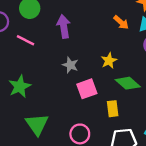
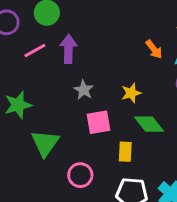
purple arrow: (64, 27) -> (68, 49), moved
pink line: (25, 40) -> (35, 50), turned -66
green triangle: (37, 124) -> (45, 143), moved

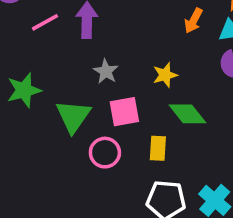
orange arrow: (154, 49) -> (193, 21), turned 66
green triangle: (45, 143) -> (73, 116), moved
pink circle: (80, 175) -> (105, 153), moved

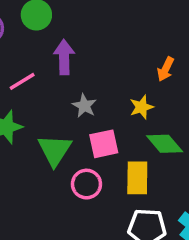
orange arrow: (193, 21) -> (166, 69), moved
pink line: (45, 22) -> (22, 81), moved
yellow rectangle: (158, 148) -> (137, 178), size x1.4

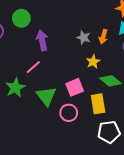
pink line: (22, 81) -> (33, 67), moved
gray star: (84, 106) -> (84, 38), moved

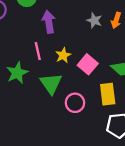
yellow star: (93, 62) -> (63, 55), moved
pink line: (33, 67) -> (38, 51), turned -63
pink square: (75, 87) -> (88, 64), moved, turned -30

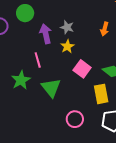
gray star: (94, 20) -> (67, 27), moved
yellow star: (63, 55) -> (67, 46), moved
pink circle: (75, 103) -> (75, 119), moved

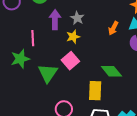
pink line: (38, 60) -> (33, 38), moved
pink square: (82, 69) -> (70, 61), moved

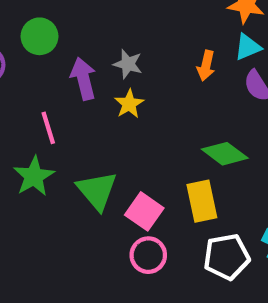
pink square: (70, 61) -> (144, 211), moved

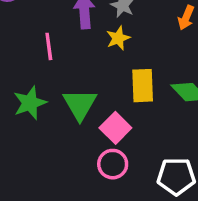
green star: (34, 176) -> (30, 103), moved
yellow rectangle: (202, 201) -> (143, 86), moved

